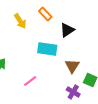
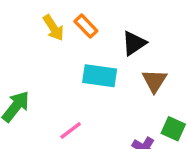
orange rectangle: (45, 14) -> (86, 26), moved
brown triangle: (72, 66) -> (154, 81), moved

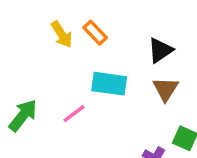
black triangle: (134, 43) -> (160, 50), moved
pink line: (71, 130) -> (74, 114), moved

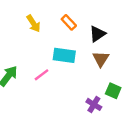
orange rectangle: (95, 33) -> (69, 22), moved

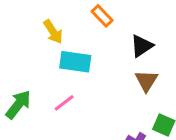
orange rectangle: (69, 22) -> (102, 16), moved
cyan rectangle: (64, 55) -> (75, 62), moved

